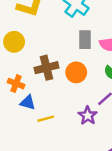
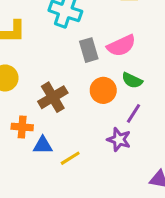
orange circle: (76, 72) -> (103, 90), moved

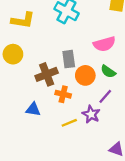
gray rectangle: (89, 50) -> (69, 59), moved
orange cross: (22, 127) -> (63, 94), moved
yellow line: (70, 158) -> (69, 123), moved

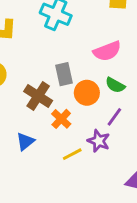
brown cross: (47, 74) -> (38, 96), turned -30
orange cross: (63, 94) -> (61, 119), turned 35
blue triangle: (33, 109) -> (25, 141), turned -42

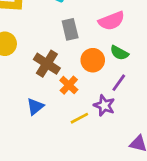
gray rectangle: (64, 74) -> (70, 29), moved

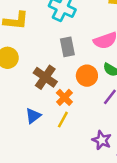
purple star: (104, 105) -> (102, 140), moved
yellow line: (79, 118) -> (63, 120), moved, turned -35

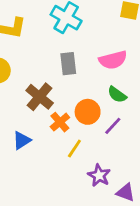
orange circle: (87, 76) -> (88, 112), moved
yellow line: (63, 120) -> (74, 149), moved

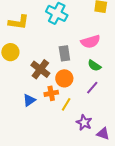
gray rectangle: (68, 64) -> (64, 53), moved
orange circle: (88, 112) -> (64, 78), moved
orange cross: (60, 122) -> (51, 93), moved, turned 32

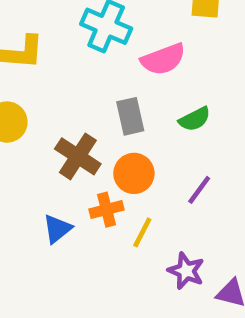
pink semicircle: (91, 42) -> (163, 59), moved
green semicircle: (94, 66) -> (195, 119), moved, turned -56

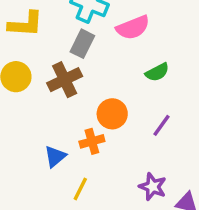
gray rectangle: (130, 116) -> (82, 44), moved, turned 40
brown cross: (78, 156) -> (65, 80), moved, turned 32
yellow line: (142, 232) -> (80, 189), moved

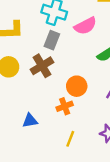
blue triangle: (55, 156) -> (30, 121), moved, turned 35
yellow line: (80, 189) -> (70, 139), moved

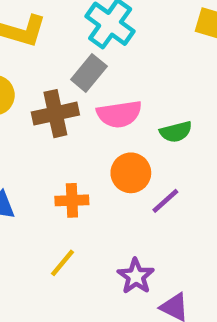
pink semicircle: (85, 26) -> (119, 114), moved
orange circle: (77, 86) -> (131, 173), moved

